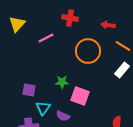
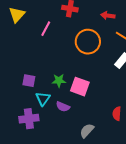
pink line: (46, 38) -> (46, 29), turned -35
green star: (62, 82) -> (59, 81), moved

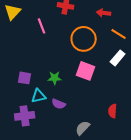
pink line: (46, 29) -> (42, 26), turned -49
pink square: (80, 87) -> (86, 71), moved
cyan triangle: (43, 99) -> (39, 96), turned 42

